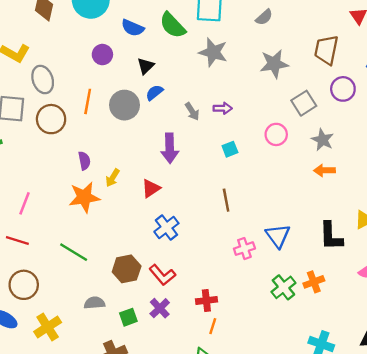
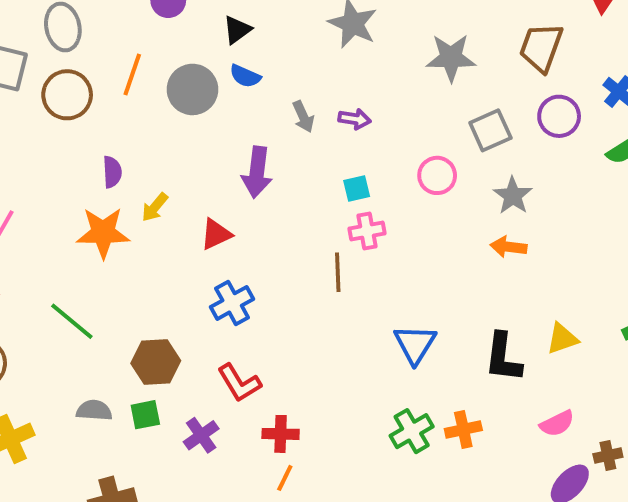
blue semicircle: (154, 93) -> (245, 76), turned -126
pink cross: (244, 249) -> (367, 231), moved
red L-shape: (162, 275) -> (239, 383), moved
green square: (128, 317) -> (145, 415), moved

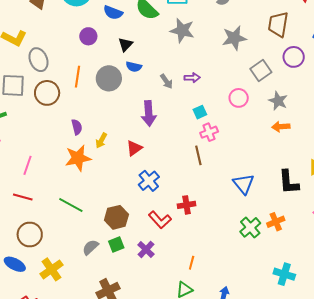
gray semicircle: (94, 410) -> (90, 247), turned -36
red cross: (281, 434) -> (187, 205), moved

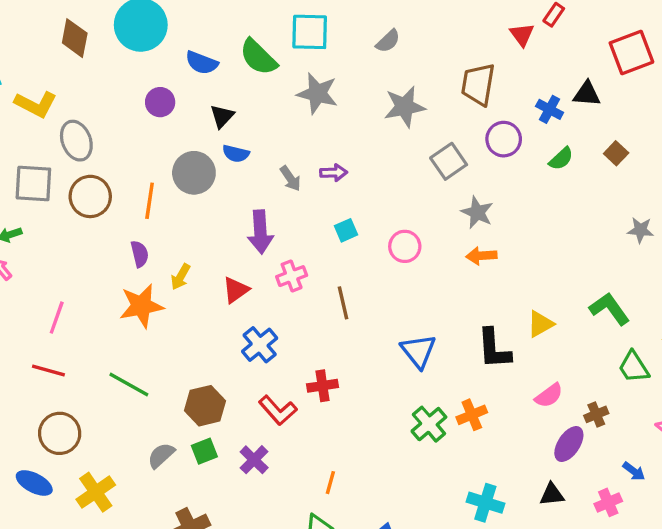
orange line: (77, 77) -> (150, 201), moved
pink circle: (239, 98) -> (405, 246), moved
pink cross: (209, 132) -> (292, 276), moved

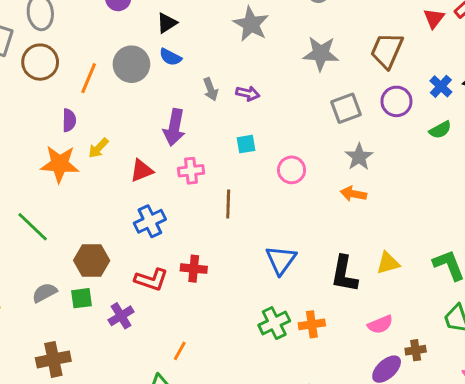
red L-shape: (278, 410) -> (151, 280), turned -44

